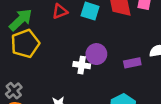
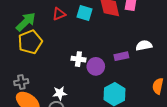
purple circle: (96, 54) -> (96, 66), moved
gray cross: (14, 91) -> (21, 82), turned 32

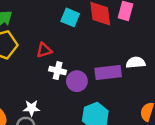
red triangle: (59, 14) -> (44, 50), moved
purple rectangle: (121, 56) -> (108, 72), size x1.5

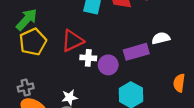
red triangle: (44, 50) -> (72, 41), size x1.5

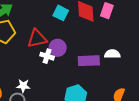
purple circle: (108, 65) -> (58, 48), moved

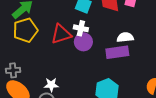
white semicircle: (112, 54) -> (125, 37), moved
white cross: (47, 56) -> (81, 28), moved

